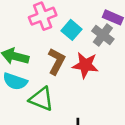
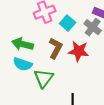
green triangle: (41, 99) -> (44, 78), turned 45

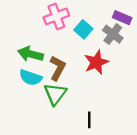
brown L-shape: (56, 48) -> (58, 68), moved
red star: (79, 51) -> (96, 62), turned -30

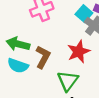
cyan square: (83, 29) -> (84, 14), moved
green triangle: (55, 94) -> (68, 81), moved

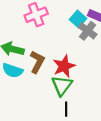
red star: (79, 52) -> (64, 66), moved

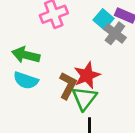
brown L-shape: (37, 62) -> (68, 86), moved

